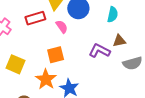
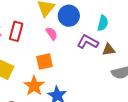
red rectangle: (35, 18) -> (16, 31), moved, turned -60
purple L-shape: (99, 51) -> (88, 42), moved

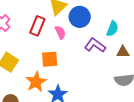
red rectangle: (16, 31) -> (37, 26), moved
brown triangle: (109, 50) -> (123, 52), moved

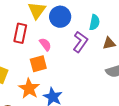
pink semicircle: (60, 32) -> (45, 44), moved
purple L-shape: (95, 45) -> (80, 42), turned 100

